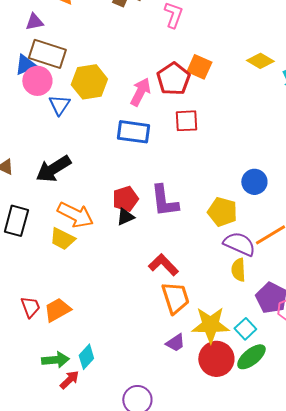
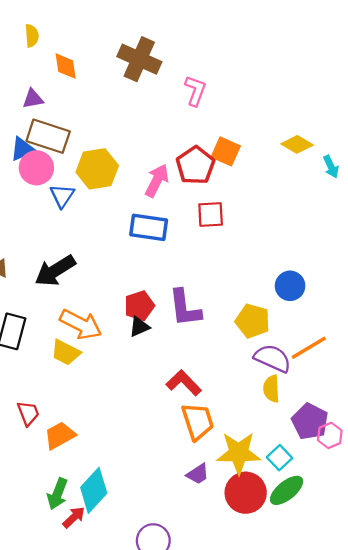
red trapezoid: (30, 307) -> (28, 413), moved
cyan diamond: (86, 357) -> (94, 490), size x1.5
green arrow: (55, 360) -> (57, 494), turned 116

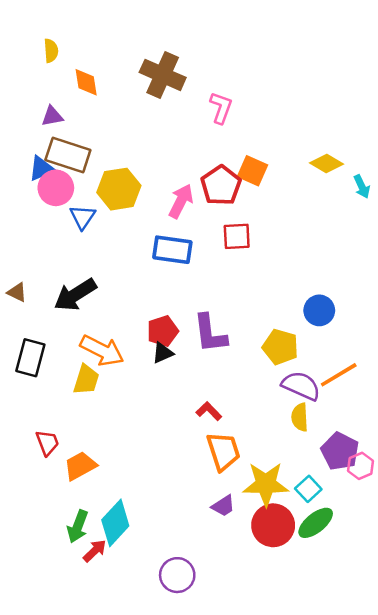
yellow trapezoid: (66, 352) -> (86, 380), turned -100
red L-shape: (184, 383) -> (209, 411), size x0.7

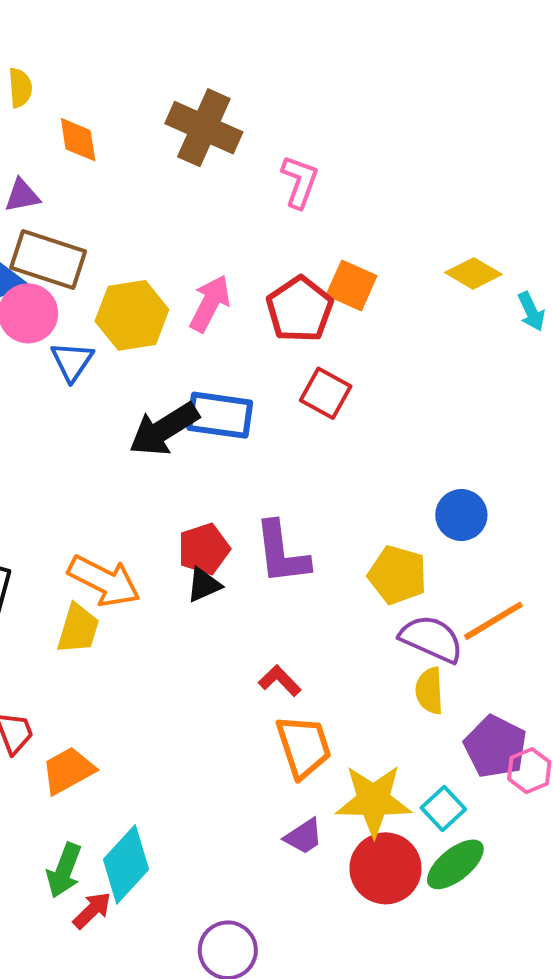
pink arrow: (181, 201) -> (210, 303), moved
red square: (237, 236) -> (326, 393), turned 32
black arrow: (75, 295) -> (164, 429), moved

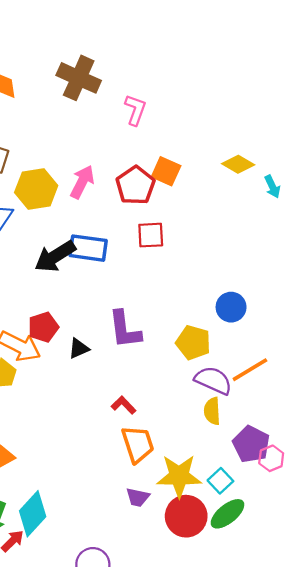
red square: (326, 393) -> (151, 235), turned -32
red pentagon: (204, 549) -> (43, 327), moved
purple trapezoid: (304, 836) -> (138, 497), turned 45

